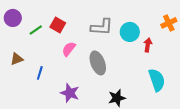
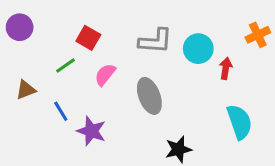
green line: (36, 30) -> (65, 65), moved
blue line: (40, 73) -> (61, 111), turned -48
purple star: (70, 93) -> (91, 131), moved

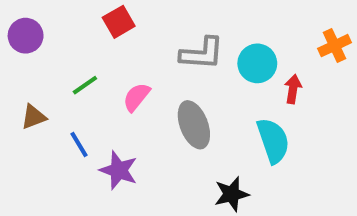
red square: (88, 38) -> (119, 22), moved, turned 30
cyan semicircle: (239, 122) -> (273, 141), moved

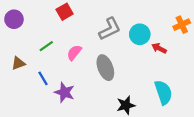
gray L-shape: (202, 53) -> (110, 29), turned -30
red arrow: (293, 89) -> (159, 48), turned -72
cyan semicircle: (273, 141) -> (163, 92), moved

